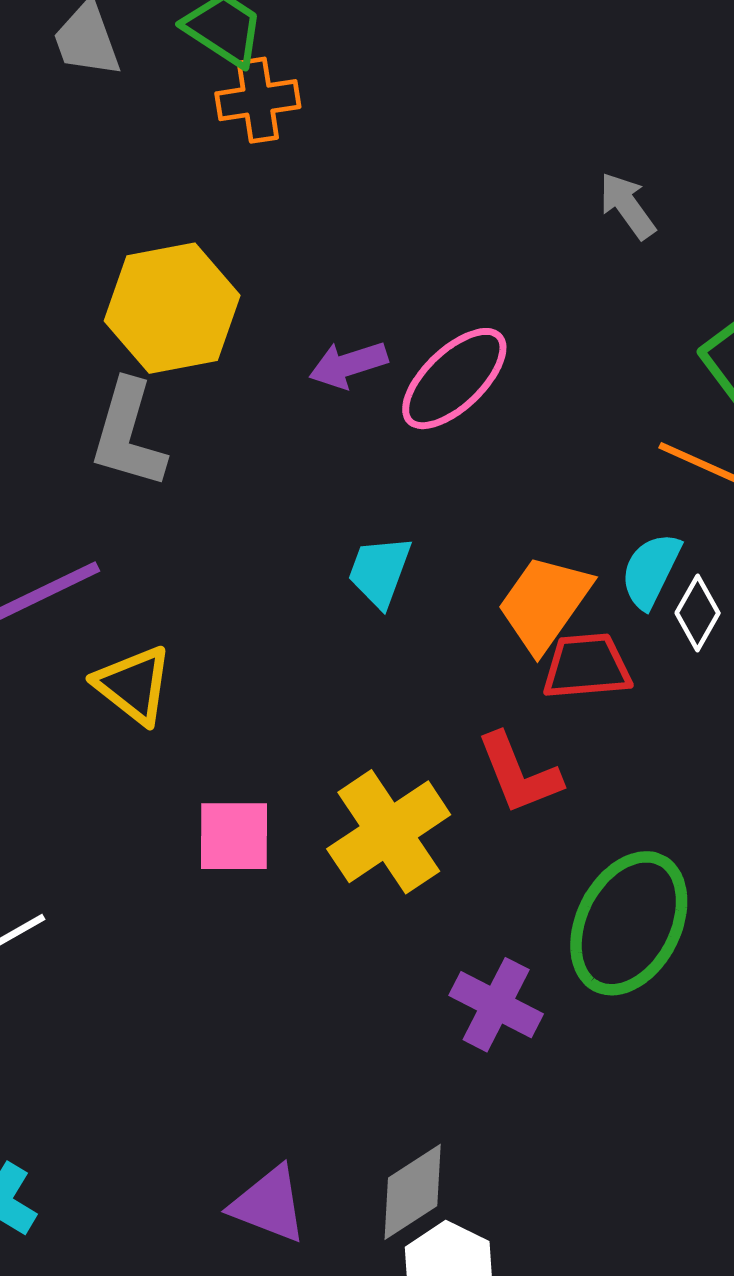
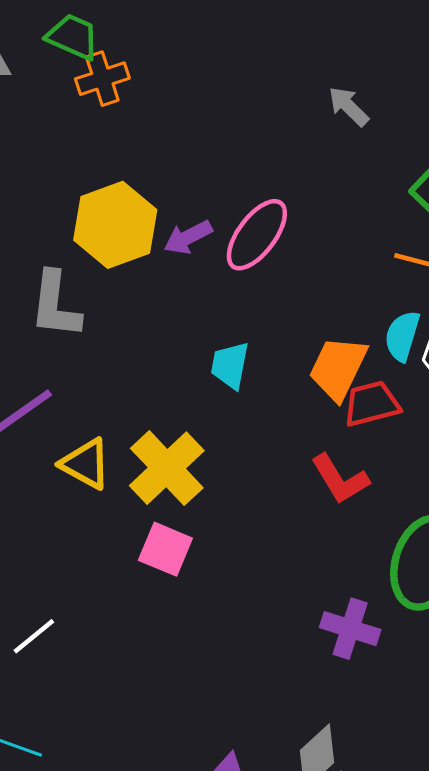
yellow hexagon: (172, 308) -> (115, 225), moved
yellow cross: (389, 832) -> (167, 468), moved
pink square: (234, 836) -> (165, 549), turned 32

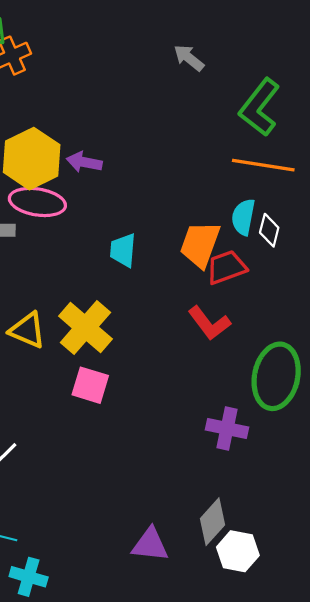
pink ellipse: (257, 235) -> (37, 202), moved, turned 68
purple arrow: (188, 237) -> (84, 162), turned 44

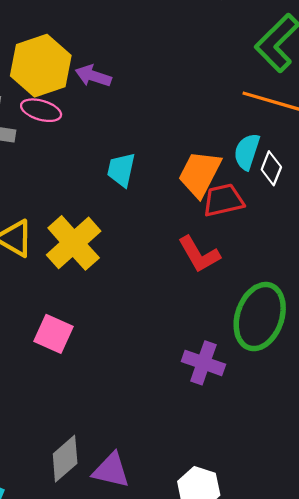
pink ellipse: (37, 202) -> (41, 110), size x0.7
pink square: (90, 385) -> (54, 334), moved
gray diamond: (213, 522) -> (65, 459), moved

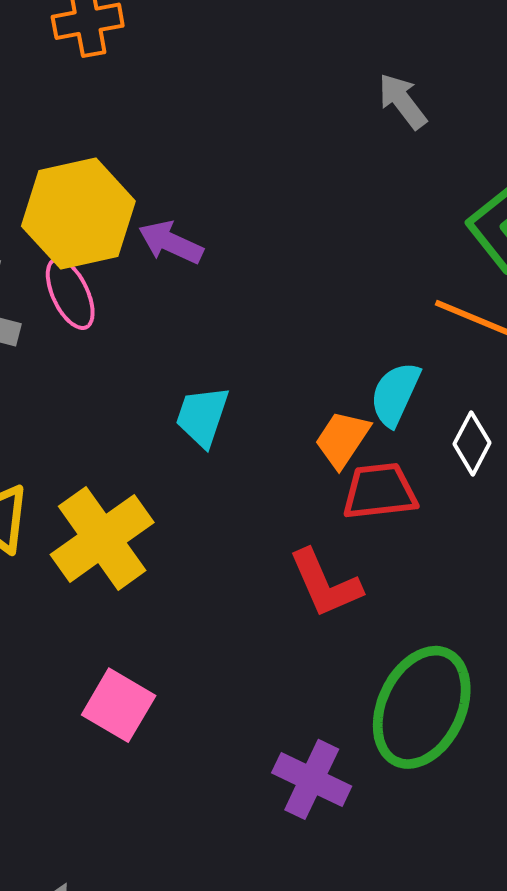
pink ellipse: (41, 110) -> (70, 294), turned 42
cyan semicircle: (247, 152) -> (395, 394), moved
orange trapezoid: (200, 174) -> (342, 439), size x0.7
pink square: (54, 334) -> (119, 705), moved

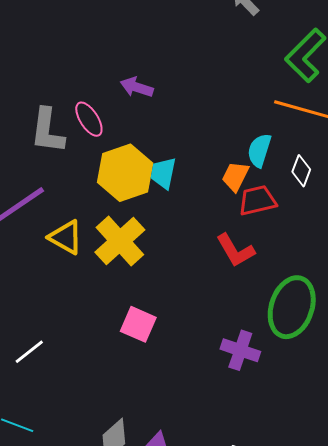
yellow hexagon: (78, 214) -> (125, 173), moved

